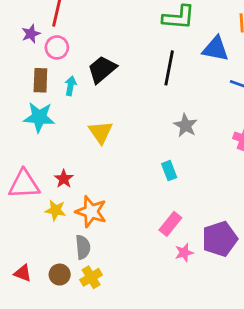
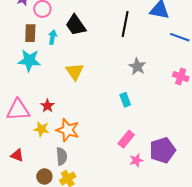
black trapezoid: (102, 69) -> (76, 25), turned -85
red triangle: (23, 273) -> (17, 155), moved

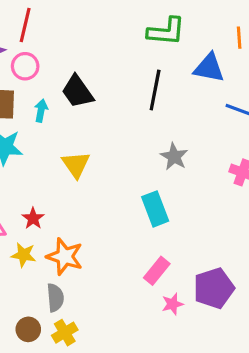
cyan rectangle: (125, 100) -> (155, 209), size x1.5

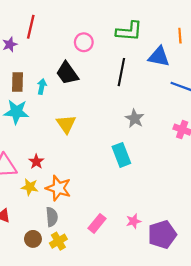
pink circle: (25, 66) -> (84, 42), moved
pink rectangle: (157, 271) -> (97, 223), moved
purple pentagon: (214, 288) -> (162, 235), moved

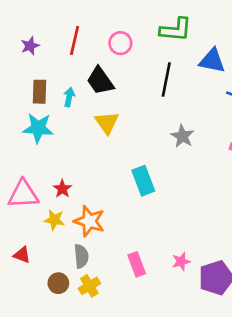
red line: (31, 27) -> (75, 40), moved
yellow triangle: (66, 124) -> (107, 123), moved
cyan rectangle: (121, 155) -> (143, 181), moved
pink rectangle: (97, 223) -> (137, 264), turned -60

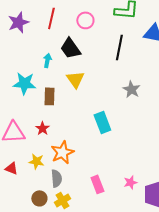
purple star: (30, 46) -> (18, 22), size x1.5
brown rectangle: (39, 92) -> (49, 96), moved
yellow star: (54, 220) -> (36, 161), moved
orange star: (89, 221) -> (62, 152), turned 30
red triangle: (22, 255) -> (11, 168), moved

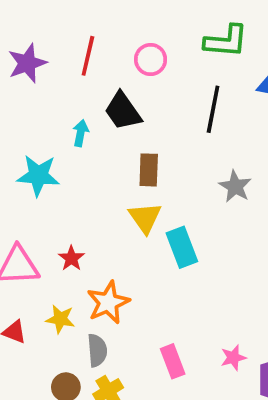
yellow triangle: (75, 79) -> (145, 218), moved
brown rectangle: (49, 96) -> (149, 170), moved

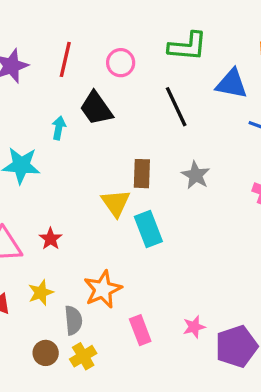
black line: (213, 109) -> (176, 107), turned -36
brown rectangle: (149, 170) -> (142, 174), moved
orange star: (108, 302) -> (103, 289), moved
yellow star: (60, 319) -> (41, 293), turned -30

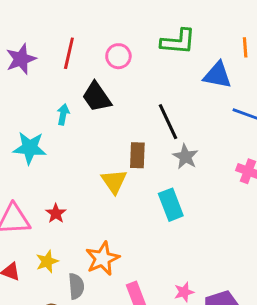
black line: (176, 107) -> (168, 122), moved
cyan rectangle: (148, 229) -> (171, 205), moved

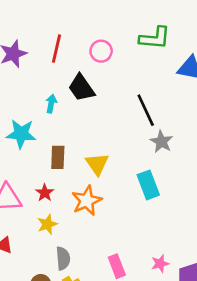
brown rectangle: (137, 155) -> (58, 157), moved
orange star: (102, 259) -> (87, 201), moved
yellow star: (47, 261) -> (47, 224), moved

